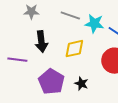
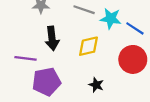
purple pentagon: (51, 82) -> (46, 82), moved, turned 30

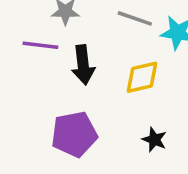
purple line: (25, 58) -> (40, 45), moved

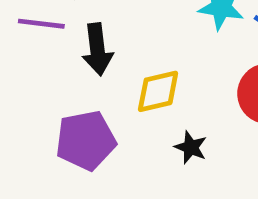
yellow diamond: (142, 77) -> (158, 91), moved

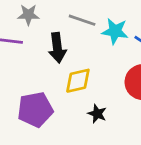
black arrow: (97, 49) -> (57, 48), moved

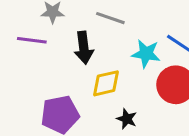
cyan star: (115, 31) -> (146, 54), moved

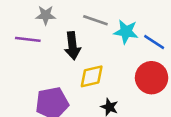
cyan star: (146, 54) -> (126, 32), moved

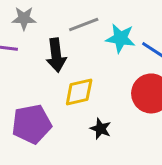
gray line: (95, 20) -> (84, 25), turned -40

